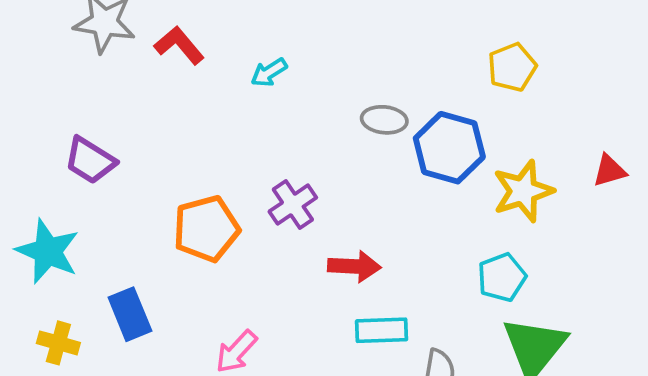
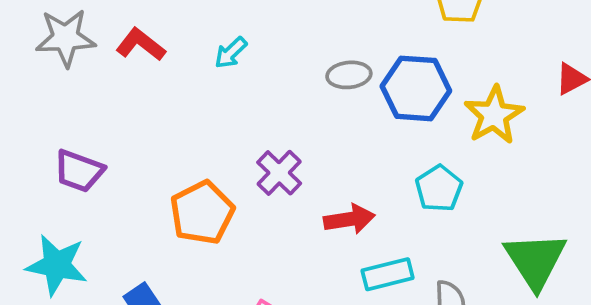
cyan pentagon: (502, 277) -> (439, 189), moved

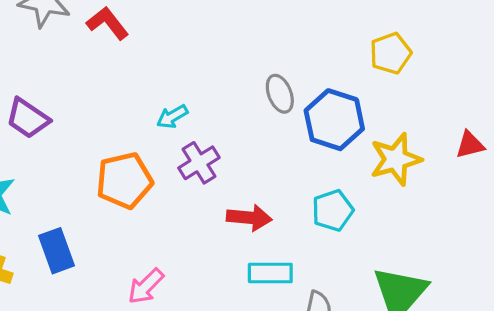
cyan arrow: (231, 53) -> (172, 117), moved
gray ellipse: (349, 75) -> (280, 94), turned 60

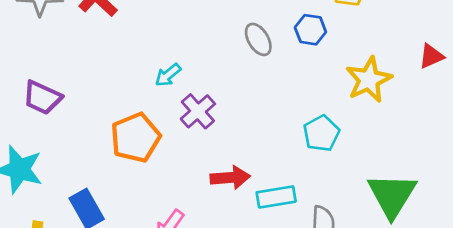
blue hexagon: (334, 120) -> (310, 30), moved, size x0.6
red arrow: (249, 218) -> (230, 178), moved

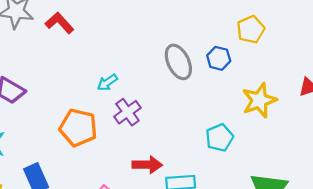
gray ellipse: (258, 39) -> (178, 62), size x1.4
orange pentagon: (136, 138) -> (78, 128), turned 30

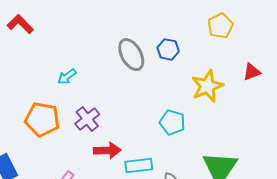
yellow pentagon: (251, 29) -> (220, 26), moved
purple cross: (127, 112) -> (87, 119), moved
cyan pentagon: (219, 138) -> (172, 122), turned -30

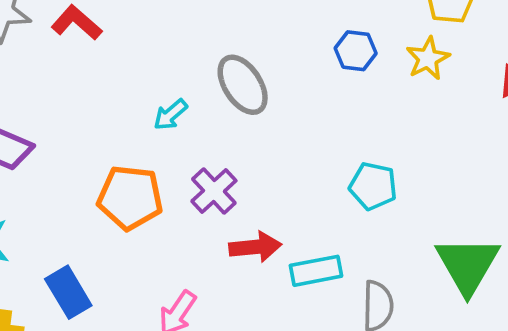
gray ellipse: (131, 55) -> (243, 85), moved
yellow star: (207, 86) -> (428, 58), moved, size x0.7

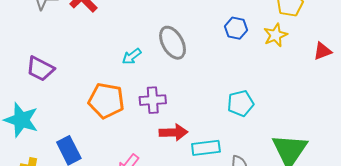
cyan pentagon: (373, 186) -> (241, 103), turned -30
purple cross: (214, 191) -> (153, 100), turned 35

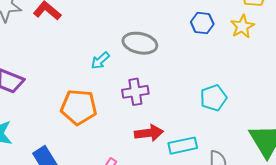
gray ellipse: (173, 43) -> (140, 43), turned -44
purple cross: (153, 100) -> (135, 92), moved

